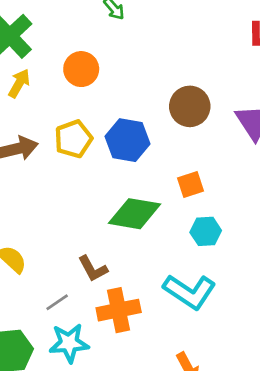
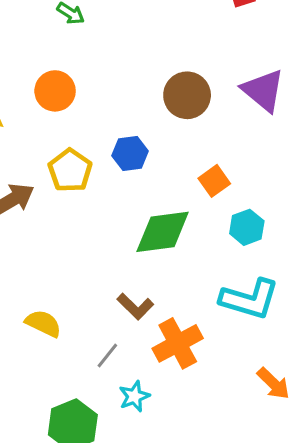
blue hexagon: (128, 140) -> (130, 153), size x0.7
cyan star: (69, 343) -> (134, 396), size x0.7

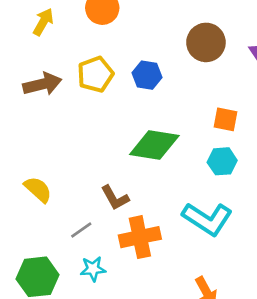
orange square: (214, 181) -> (226, 119), moved, turned 30

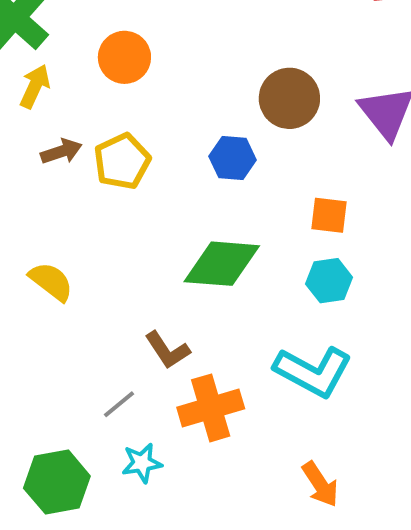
blue hexagon: (147, 75) -> (233, 158), moved
brown arrow: (42, 84) -> (61, 151), moved, size x0.7
yellow semicircle: (38, 189) -> (51, 281), moved

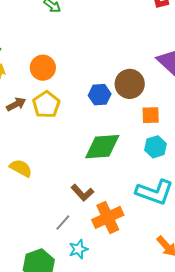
orange circle: (124, 57) -> (43, 68), moved
brown circle: (289, 98) -> (130, 84), moved

